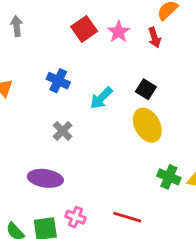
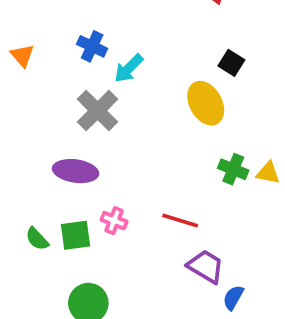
black square: (146, 89) -> (231, 63), moved
cyan arrow: (101, 98) -> (129, 68), moved
gray cross: (63, 131) -> (98, 111), size x1.6

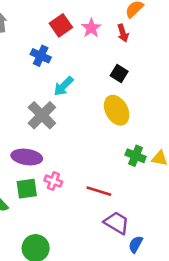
blue cross: (92, 46) -> (41, 56), moved
black square: (231, 63) -> (119, 73), moved
pink cross: (114, 221) -> (53, 181), moved
green square: (76, 235) -> (27, 189), moved

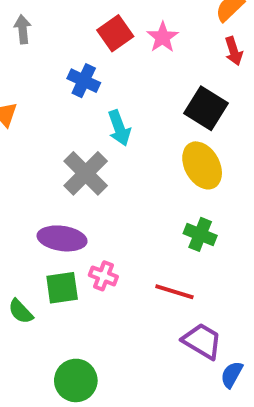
red arrow: (123, 33) -> (234, 51), moved
black square: (119, 73) -> (206, 108), size x1.5
cyan arrow: (63, 86) -> (119, 128), turned -65
green cross: (136, 156) -> (200, 234), moved

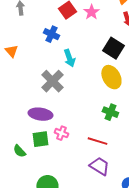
purple trapezoid: (202, 341) -> (99, 166), moved

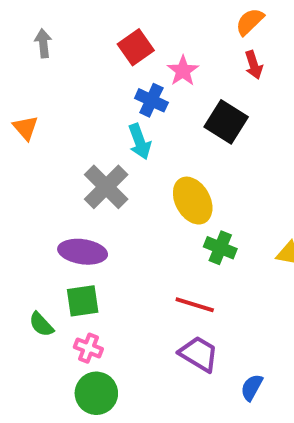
pink star: (91, 12) -> (183, 71), moved
blue cross: (51, 34) -> (151, 100), moved
yellow ellipse: (111, 77) -> (193, 201), moved
pink cross: (61, 133) -> (88, 348), moved

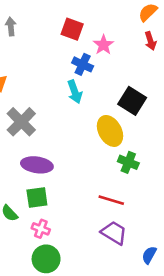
red square: (136, 47) -> (72, 29), turned -35
black square: (226, 122) -> (132, 101), moved
gray cross: (106, 187) -> (21, 122), moved

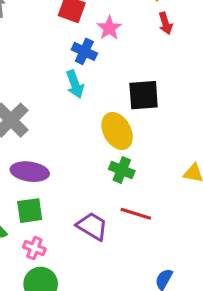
black square: (132, 101) -> (144, 95), turned -36
green cross: (128, 162) -> (122, 170), moved
red line: (111, 200) -> (136, 214), moved
purple trapezoid: (114, 233) -> (92, 226), moved

